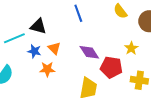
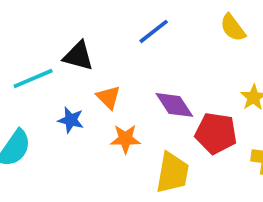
blue line: (78, 13) -> (154, 31), turned 72
blue star: (34, 51) -> (71, 120), moved
orange star: (47, 69) -> (125, 139), moved

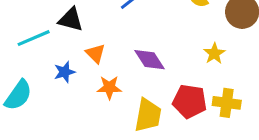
blue star: (71, 120) -> (65, 72), turned -30
red pentagon: (216, 133) -> (190, 101), moved

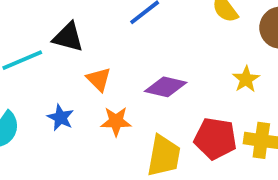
purple diamond: (149, 60) -> (166, 87), turned -44
blue star: (65, 72) -> (60, 118), moved, turned -30

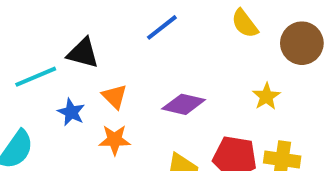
blue star: (60, 118) -> (71, 112), moved
orange star: (116, 121) -> (115, 140), moved

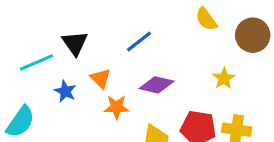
blue line: (162, 27) -> (139, 42), moved
black triangle: (83, 53) -> (75, 43), turned 40
orange star: (115, 140) -> (117, 107), moved

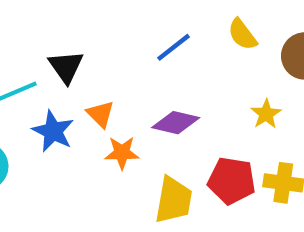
blue line: (139, 42) -> (174, 47), moved
blue star: (65, 91) -> (53, 131), size x1.4

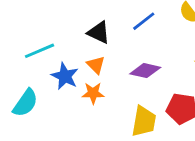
black triangle: (66, 67) -> (99, 32), moved, turned -30
orange star: (122, 153) -> (93, 93), moved

